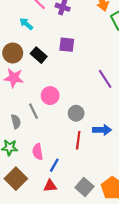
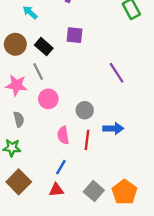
pink star: (14, 78) -> (16, 85), moved
pink circle: (50, 96) -> (48, 99), moved
gray line: (33, 111) -> (38, 72), moved
pink semicircle: (38, 152) -> (63, 135), moved

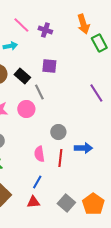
cyan arrow: (30, 12) -> (10, 46), turned 128
gray line: (38, 72) -> (39, 92), moved
purple line: (117, 73) -> (96, 93), moved
pink circle: (48, 99) -> (26, 109), moved

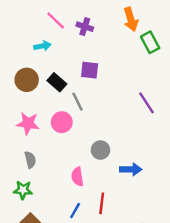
red line: (60, 158) -> (102, 203), moved

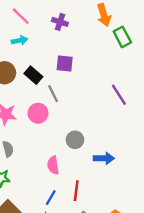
pink line: (56, 21) -> (21, 16), moved

